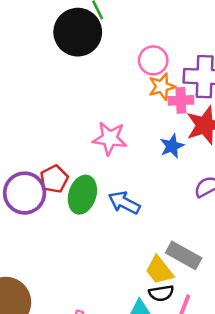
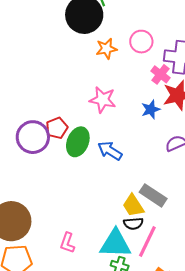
orange star: (162, 87) -> (106, 49), moved
pink cross: (181, 100) -> (161, 74), turned 36

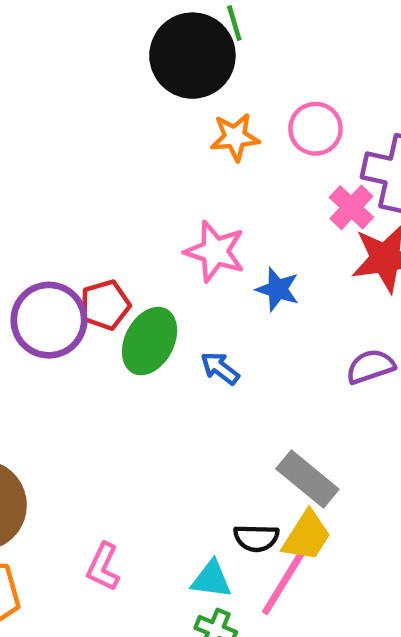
blue star: (151, 109) -> (278, 289), moved, turned 30
blue arrow: (110, 151) -> (220, 368), size x0.7
yellow trapezoid: (133, 206) -> (307, 536), moved, turned -120
cyan triangle: (115, 244) -> (211, 579), size x0.6

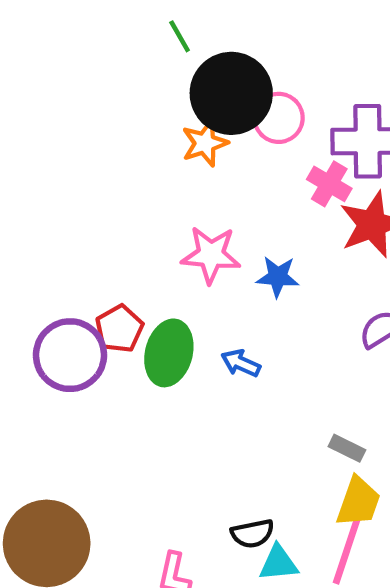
black circle: (192, 56) -> (231, 93), moved
gray rectangle: (307, 479) -> (347, 448), size x0.6
black semicircle: (256, 538) -> (252, 534), moved

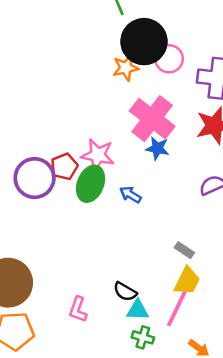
pink cross: (329, 184) -> (152, 119), moved, size x1.8
pink star: (211, 255) -> (98, 155), moved
black semicircle: (252, 534) -> (125, 292), turned 35

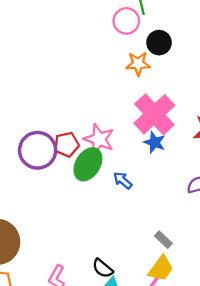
black circle: (144, 42) -> (159, 43), size x0.6
pink circle: (169, 59) -> (126, 21), moved

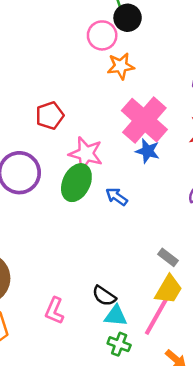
pink circle: (126, 21) -> (102, 35), moved
black circle: (159, 43) -> (128, 18), moved
red pentagon: (67, 144) -> (50, 116), moved

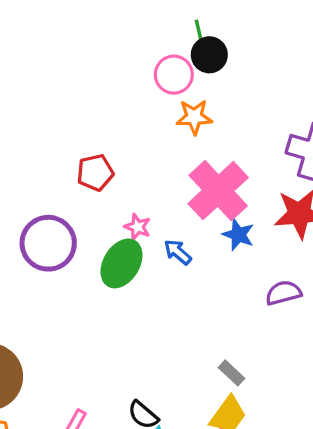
blue star: (148, 151) -> (238, 235), moved
pink star: (86, 154) -> (138, 227), size x0.6
blue arrow: (117, 197) -> (178, 252), moved

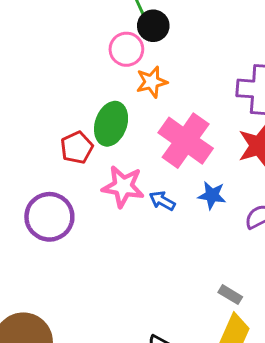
pink star: (138, 227) -> (123, 187), size x1.8
blue star: (238, 235) -> (212, 195), moved
green ellipse: (121, 263) -> (111, 124), moved

